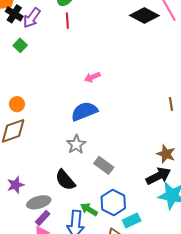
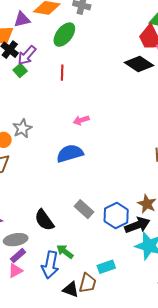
red line: (67, 21) -> (62, 73), moved
green square: (20, 45) -> (20, 70), moved
gray star: (76, 144) -> (22, 128), moved
blue hexagon: (113, 202) -> (116, 216), moved

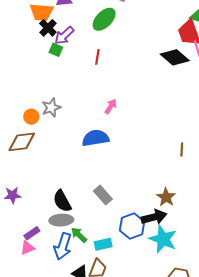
green square: (20, 70) -> (56, 50), turned -32
pink arrow: (81, 120) -> (111, 106), turned 133
blue hexagon: (116, 216) -> (132, 226), moved
gray ellipse: (16, 240) -> (61, 220), moved
cyan rectangle: (106, 267) -> (103, 244), moved

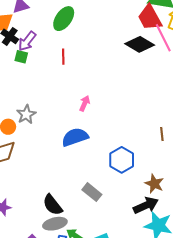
blue hexagon: (132, 226) -> (122, 160), moved

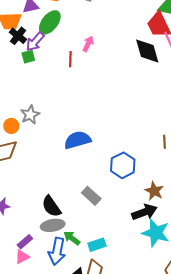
green ellipse: (64, 19) -> (50, 22), moved
black diamond: (140, 44) -> (147, 51), turned 40
green square: (21, 57) -> (28, 57), turned -32
pink arrow: (85, 103) -> (88, 44), moved

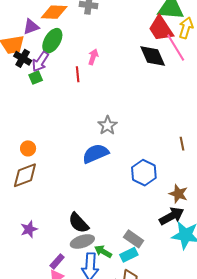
gray star: (30, 115) -> (107, 125), moved
gray rectangle: (91, 196) -> (134, 239), moved

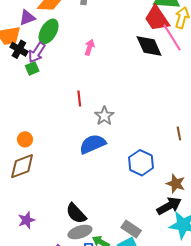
red line: (78, 74) -> (79, 98), moved

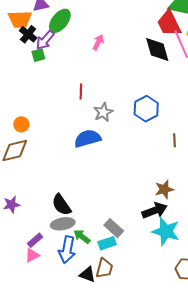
blue hexagon: (141, 163) -> (146, 109), moved
brown star: (176, 184) -> (164, 189), turned 30

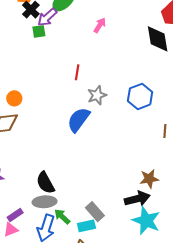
blue semicircle: (88, 138) -> (79, 120), turned -44

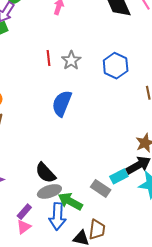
gray star: (97, 95) -> (71, 60), moved
green arrow: (62, 217) -> (70, 201), size x1.4
cyan rectangle: (86, 226) -> (119, 176), moved

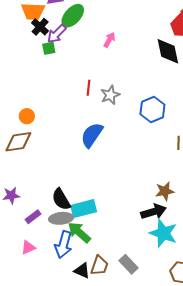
cyan rectangle: (119, 176) -> (84, 209), moved, size x1.4
gray rectangle: (101, 188) -> (128, 264), moved
purple rectangle: (24, 212) -> (33, 217), moved

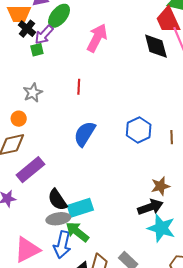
pink arrow: (109, 40) -> (97, 38), size x1.8
gray star: (110, 95) -> (33, 93), moved
blue hexagon: (152, 109) -> (139, 130), moved
purple rectangle: (33, 217) -> (30, 170), moved, size x1.8
pink triangle: (28, 247) -> (27, 250), size x1.8

